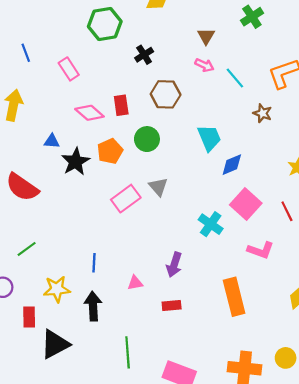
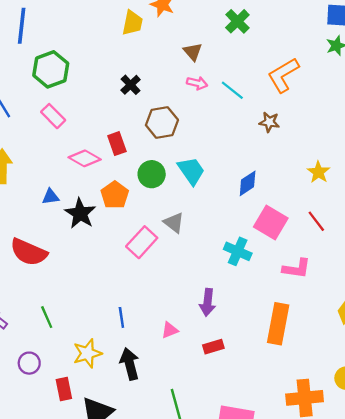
green hexagon: (105, 24) -> (51, 69), moved
cyan trapezoid: (209, 138) -> (191, 171), moved
green line: (27, 249) -> (47, 317), turned -66
orange rectangle: (234, 297) -> (278, 324), turned 36

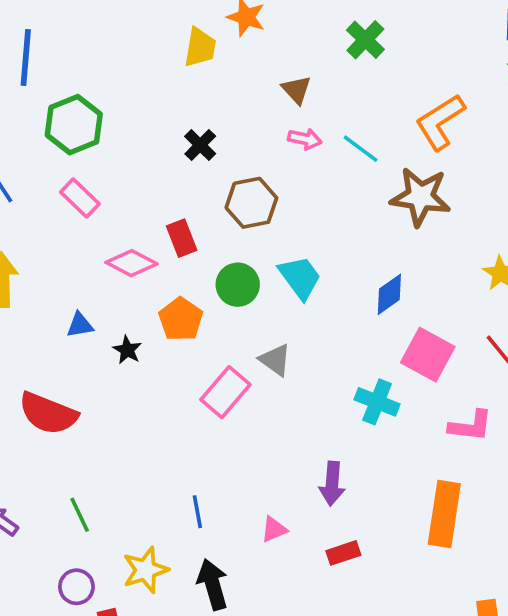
brown star: (269, 122) -> (420, 197), size x1.8
black star: (80, 213) -> (127, 350), size x0.6
purple circle: (29, 363) -> (76, 587), moved

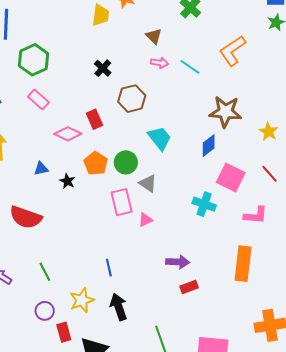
brown star: (420, 197) -> (225, 112), moved
green circle: (238, 285) -> (126, 162), moved
pink rectangle: (225, 392) -> (122, 202), turned -52
purple arrow: (332, 484) -> (178, 262), moved, turned -90
pink triangle: (274, 529) -> (145, 220), moved

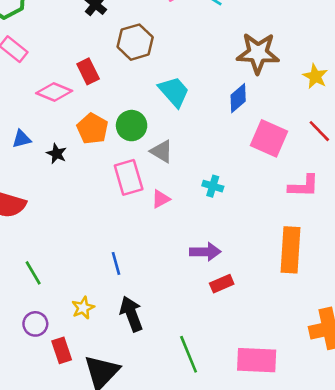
cyan cross: (204, 204) -> (213, 186), moved, size x0.7
yellow star: (82, 300) -> (83, 308), size x0.7

